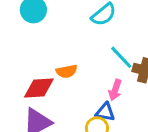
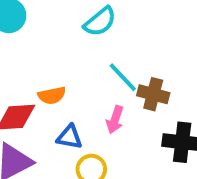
blue triangle: (105, 112) -> (69, 137), moved

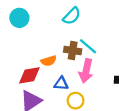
brown cross: (153, 94) -> (73, 51), moved
pink arrow: (115, 120) -> (86, 71), size x1.5

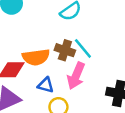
orange semicircle: (49, 61) -> (36, 57), size x1.5

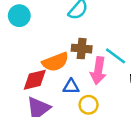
cyan line: (83, 48) -> (115, 56), moved

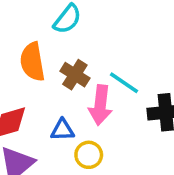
brown cross: (82, 49) -> (75, 75), turned 30
orange semicircle: (55, 62) -> (32, 62), moved, turned 104

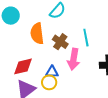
cyan line: (124, 83) -> (86, 38), moved, turned 42
yellow circle: (89, 155) -> (49, 82), moved

